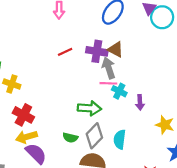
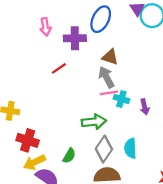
purple cross: (97, 51) -> (75, 38), moved
green semicircle: (70, 138) -> (69, 156), moved, turned -64

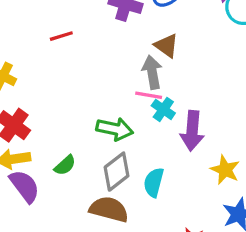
red line: (59, 68) -> (61, 36), moved
purple arrow: (145, 107) -> (192, 131), size x1.6

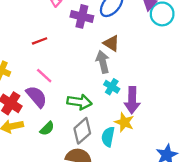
pink line: (149, 95) -> (44, 76), moved, turned 36
yellow star: (225, 170) -> (124, 122), moved
purple semicircle: (25, 186) -> (36, 97), moved

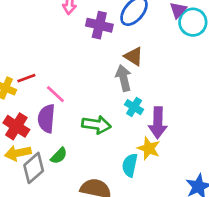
red line: (40, 41) -> (26, 78), moved
purple semicircle: (36, 97) -> (46, 119), turned -135
gray diamond: (82, 131) -> (34, 168), moved

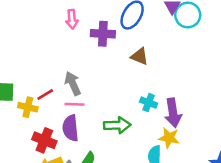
gray arrow: (124, 78) -> (73, 83), moved
pink line: (55, 94) -> (75, 104), turned -30

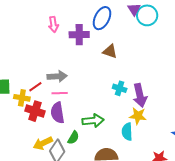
gray arrow: (73, 83) -> (57, 76), turned 114
green arrow: (117, 125) -> (93, 121), moved
red cross: (44, 140) -> (35, 111), moved

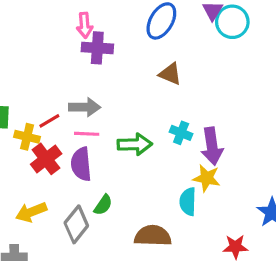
purple cross: (79, 35) -> (97, 48), moved
red cross: (35, 111) -> (46, 159), turned 30
green arrow: (93, 121) -> (135, 144), moved
yellow arrow: (43, 143) -> (31, 212), moved

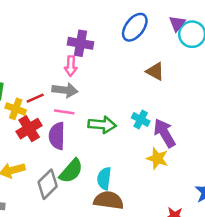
pink arrow: (85, 25) -> (71, 66), moved
brown triangle: (170, 74) -> (155, 71), moved
purple arrow: (212, 146) -> (165, 133), turned 152
cyan semicircle: (188, 202) -> (104, 178), moved
green semicircle: (103, 205) -> (71, 171), size x1.5

